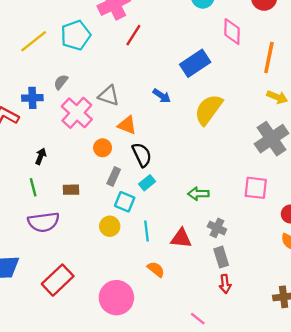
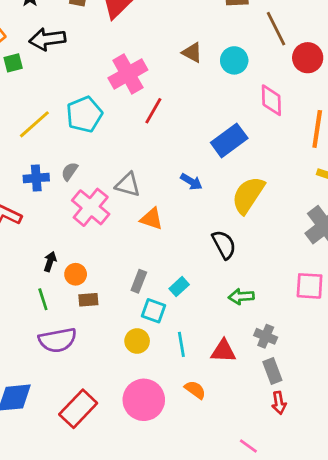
blue cross: (32, 98) -> (36, 178), moved
orange circle: (103, 148) -> (76, 274), moved
black semicircle: (142, 155) -> (224, 245), moved
pink circle: (116, 298) -> (144, 400), moved

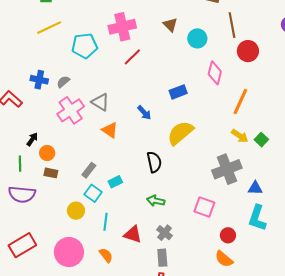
yellow line: (34, 124) -> (49, 28), moved
blue rectangle: (229, 140) -> (178, 92), size x0.7

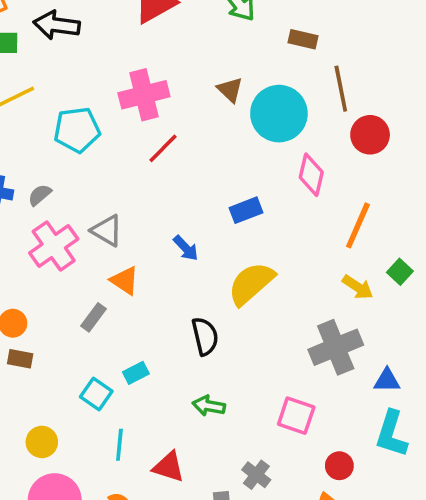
cyan circle: (197, 38) -> (279, 114), size x1.6
green square: (261, 140) -> (400, 272), moved
gray rectangle: (89, 170) -> (94, 317), moved
yellow circle: (76, 211) -> (42, 442), moved
gray cross: (164, 233) -> (256, 475), moved

